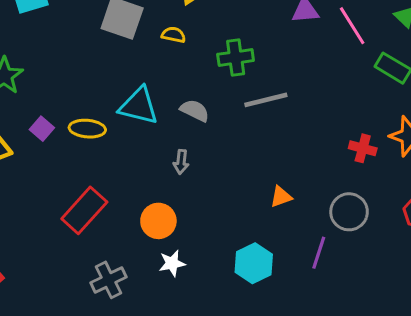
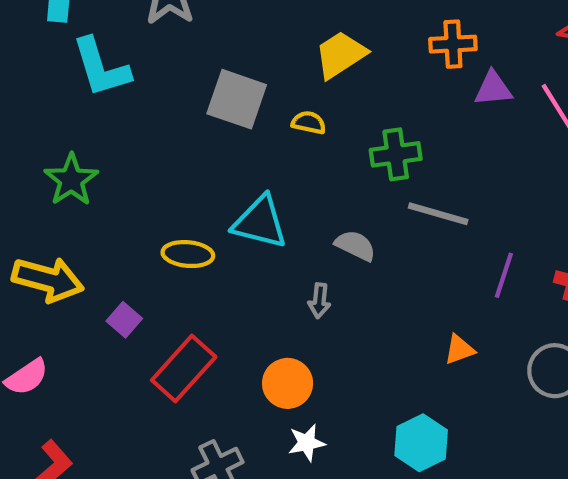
gray line: (266, 100) -> (438, 214), turned 30
gray semicircle: (195, 110) -> (355, 246), moved
purple square: (42, 129) -> (124, 320), moved
purple line: (319, 253) -> (504, 275), moved

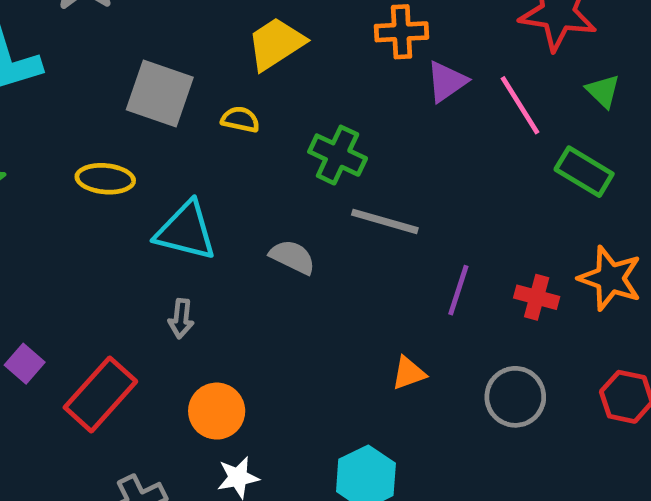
purple triangle: (493, 89) -> (447, 82), turned -30
green cross: (396, 154) -> (338, 155), turned 33
yellow ellipse: (188, 254) -> (105, 179), moved
gray arrow: (319, 301) -> (181, 319), moved
purple square: (124, 320) -> (25, 364), moved

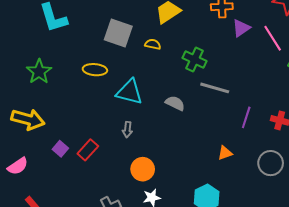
red rectangle: (100, 394) -> (88, 150), moved, size x0.7

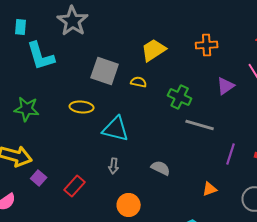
purple triangle: (241, 28) -> (226, 86), moved
green star: (39, 72) -> (27, 109), turned -30
gray semicircle: (175, 103) -> (161, 168), moved
purple square: (60, 149) -> (39, 178), moved

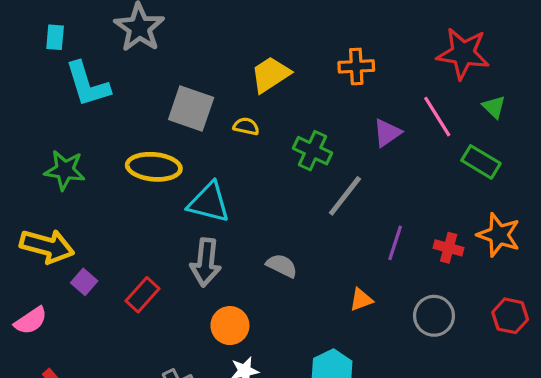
yellow ellipse: (82, 107) -> (154, 167), size x1.4
gray line: (200, 125) -> (345, 196), turned -68
gray arrow: (114, 166) -> (206, 262), size x1.8

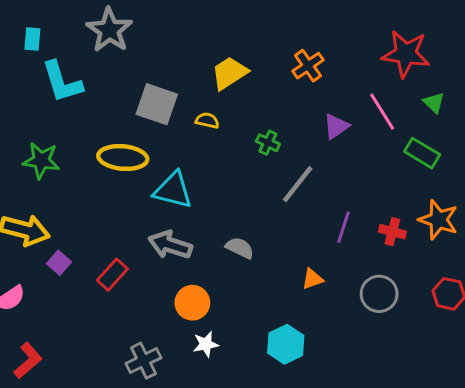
orange cross: (356, 66) -> (308, 66), turned -32
green cross: (313, 151) -> (268, 143), size x0.7
gray arrow: (206, 262) -> (170, 245), turned 102

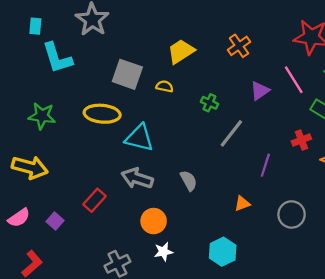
red cross: (392, 232) -> (301, 140), moved, turned -36
gray semicircle: (240, 248) -> (189, 181), turned 35
purple square: (59, 263) -> (55, 221), moved

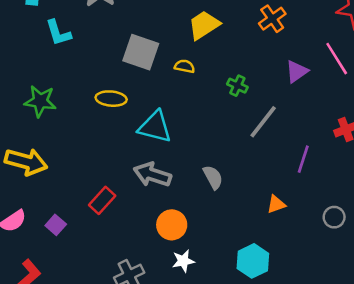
cyan L-shape: (57, 58) -> (58, 33), size x0.7
yellow ellipse: (102, 114) -> (111, 99), size x0.7
gray circle: (292, 214) -> (334, 217), size x0.7

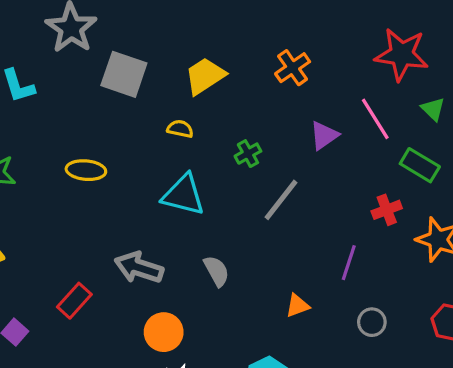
gray square: (141, 52) -> (124, 74), moved
green cross: (237, 86) -> (248, 154), turned 36
cyan triangle: (155, 127) -> (183, 195), moved
purple line: (303, 159) -> (349, 263), moved

